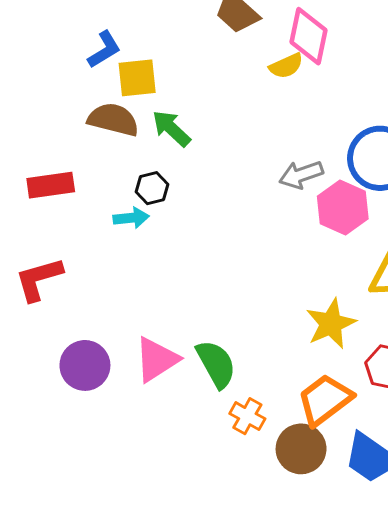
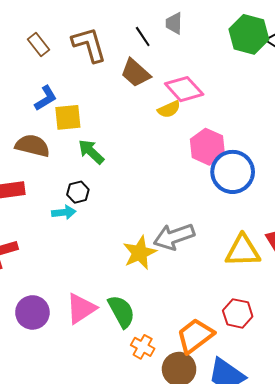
pink diamond: (308, 36) -> (184, 89), turned -54
brown semicircle: (113, 120) -> (32, 146), moved
gray arrow: (301, 175) -> (174, 237), moved, size x1.4
pink hexagon: (343, 207) -> (207, 147), moved
yellow star: (331, 324) -> (140, 253), moved

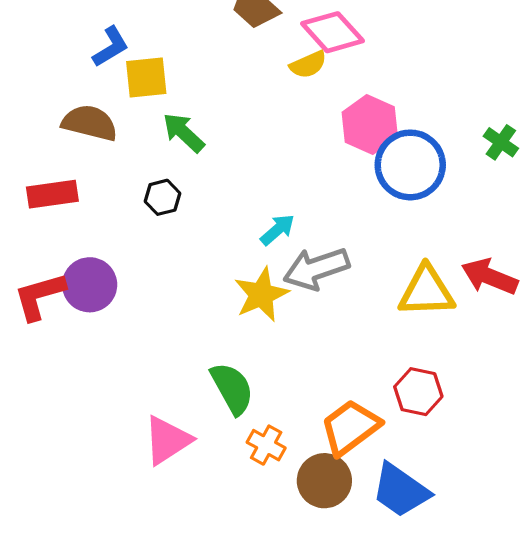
cyan arrow: (64, 212) -> (277, 230), moved, turned -35
pink triangle: (81, 308) -> (167, 440), moved
purple circle: (32, 312) -> (90, 285), moved

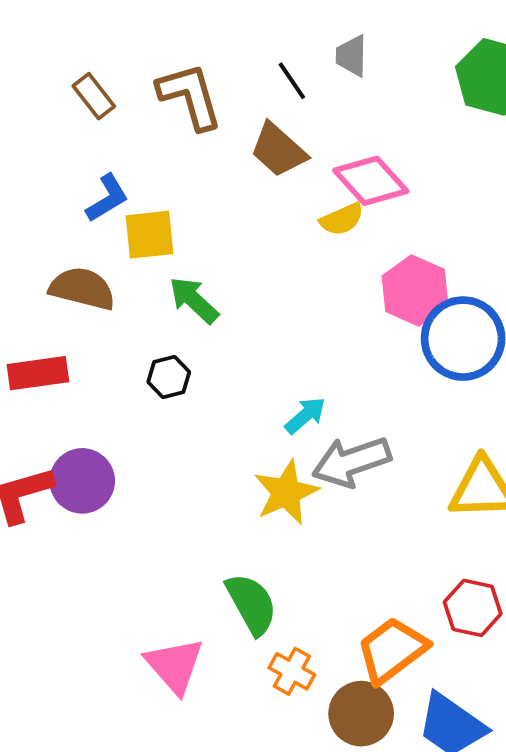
pink triangle: (167, 440) -> (175, 666), turned -38

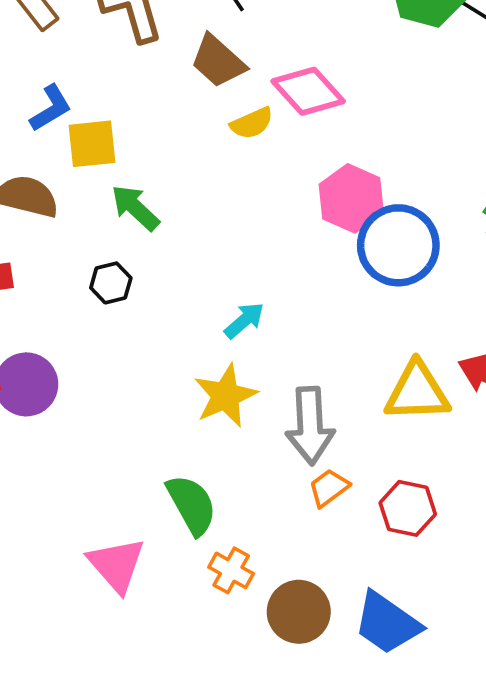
yellow semicircle: (342, 219) -> (252, 123), moved
gray arrow: (352, 462) -> (310, 426), moved, turned -74
orange trapezoid: (392, 650) -> (329, 488), moved, size x0.6

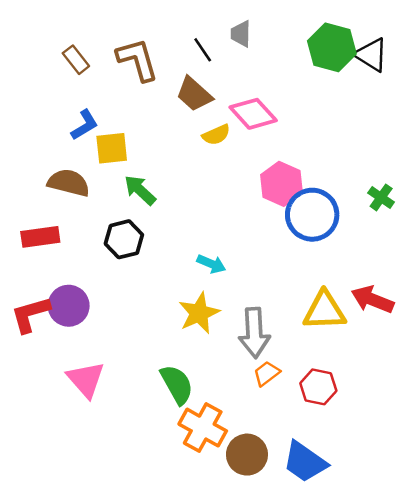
black hexagon: (111, 283) -> (124, 239), size x1.4
cyan arrow: (244, 320) -> (211, 264), turned 64
pink triangle: (116, 565) -> (86, 380), moved
orange cross: (231, 570) -> (203, 428), size x1.6

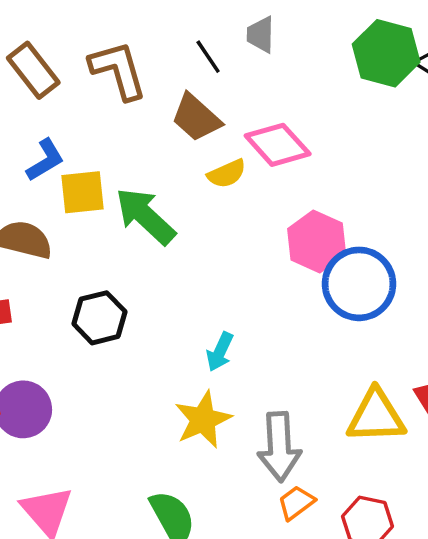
brown rectangle: (76, 60) -> (33, 70), size x1.4
green arrow: (140, 190) -> (145, 216), moved, size x1.4
cyan arrow: (211, 264) -> (220, 352), turned 92

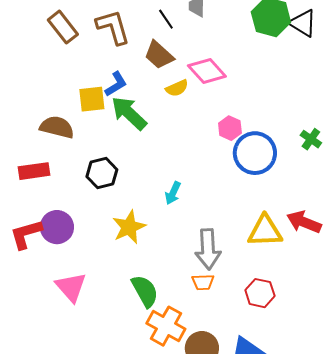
blue L-shape: (45, 160) -> (116, 84), moved
pink hexagon: (317, 241) -> (230, 128), size x0.7
yellow star: (203, 420) -> (129, 227), moved
orange trapezoid: (296, 503) -> (203, 282), moved, turned -145

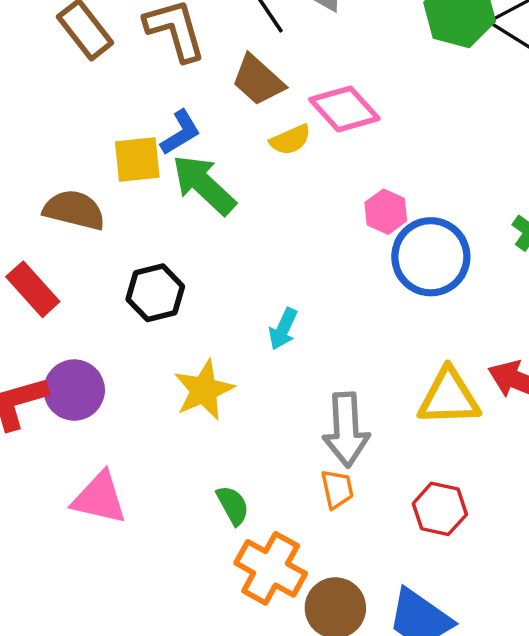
red rectangle: (34, 171) -> (33, 289), turned 56
orange trapezoid: (203, 282) -> (337, 489), turned -100
pink triangle: (71, 287) -> (99, 498), turned -36
green semicircle: (145, 291) -> (233, 505), size x0.7

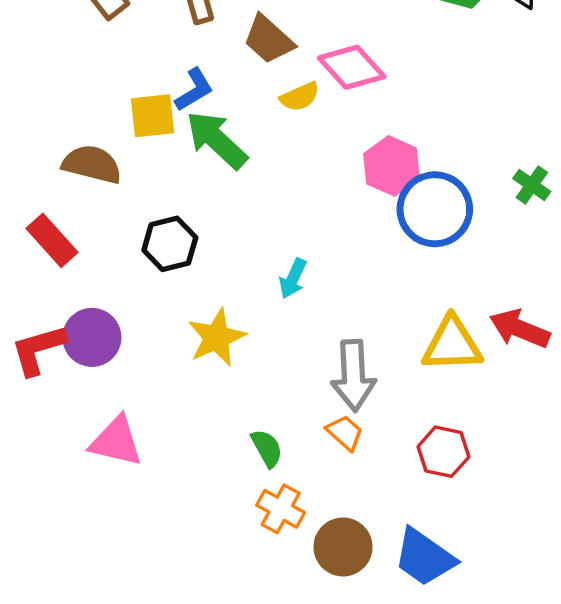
pink hexagon: (386, 212) -> (392, 166), size x1.4
orange trapezoid: (337, 489) -> (345, 433), turned -36
green semicircle: (233, 505) -> (267, 448), moved
orange cross: (271, 568) -> (281, 509), size x0.7

